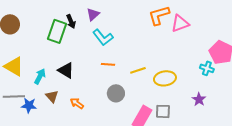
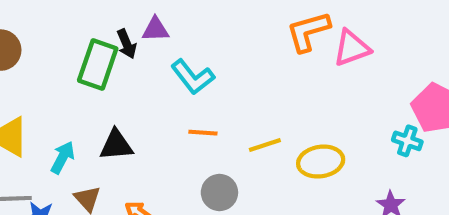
purple triangle: (93, 14) -> (155, 29), moved, turned 40
black triangle: (66, 70) -> (116, 145), turned -36

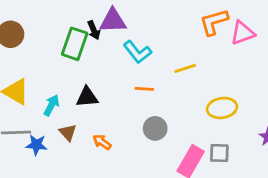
purple triangle: (155, 29) -> (113, 21), size x1.5
yellow line: (265, 145) -> (185, 68), moved

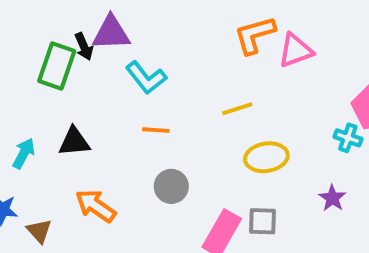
yellow line: (185, 68) -> (237, 109), moved
brown triangle: (68, 133) -> (39, 231), moved
orange arrow: (102, 142) -> (96, 206), size x1.5

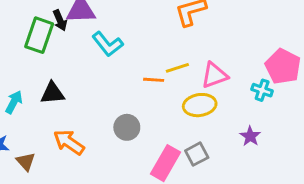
pink triangle: (296, 50) -> (215, 75), moved
orange line: (156, 130) -> (154, 80), moved
gray square: (263, 221) -> (197, 154), turned -30

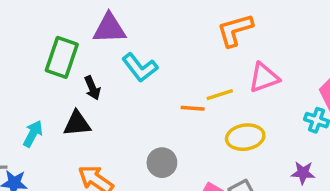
black arrow: (60, 20) -> (92, 88), moved
pink triangle: (215, 75) -> (264, 78), moved
purple star: (250, 136) -> (303, 173), turned -30

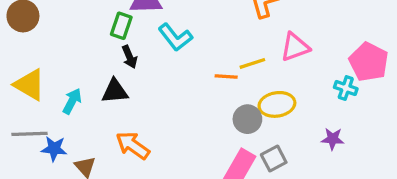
green rectangle: (62, 57) -> (121, 26), moved, size x0.7
gray circle: (162, 163) -> (247, 119), moved

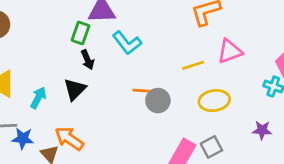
orange line: (226, 77) -> (142, 91), moved
black triangle: (115, 91) -> (75, 89), turned -40
gray circle: (247, 119) -> (158, 101), moved
orange arrow: (133, 145) -> (69, 139), moved

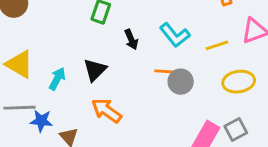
cyan L-shape: (127, 43) -> (175, 35), moved
black arrow: (88, 60) -> (131, 39), moved
orange arrow: (69, 139) -> (107, 111), moved

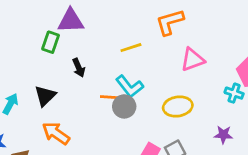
cyan L-shape: (175, 35) -> (130, 86), moved
yellow line: (217, 45) -> (131, 48), moved

